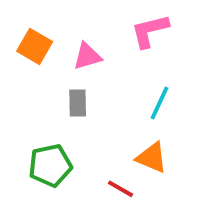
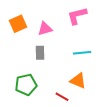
orange square: (35, 46) -> (18, 24), turned 36
cyan line: (160, 103) -> (82, 53), turned 60

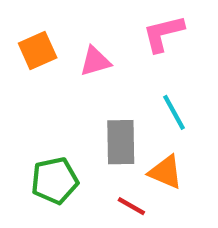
gray rectangle: (40, 53) -> (121, 142), moved, size x1.5
cyan line: (82, 53) -> (174, 112), turned 66

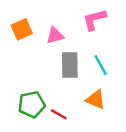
gray rectangle: (121, 142) -> (70, 65), moved
red line: (131, 206) -> (59, 114), moved

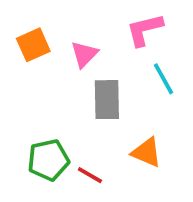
pink triangle: (55, 36) -> (84, 54), turned -30
cyan line: (101, 65) -> (164, 79), moved

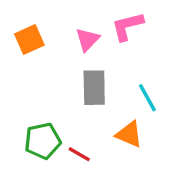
pink triangle: (84, 54) -> (87, 40), moved
cyan line: (164, 79) -> (147, 98), moved

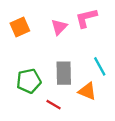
gray rectangle: (94, 88) -> (64, 73), moved
green pentagon: (43, 141) -> (29, 81), moved

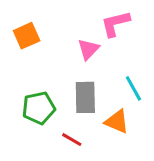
pink triangle: (59, 27) -> (88, 49), moved

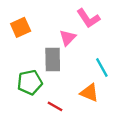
pink L-shape: (115, 24) -> (88, 18), turned -110
gray rectangle: (85, 97) -> (53, 59), moved

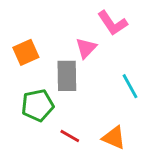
orange square: (21, 27) -> (26, 52), moved
orange triangle: (89, 93) -> (114, 138), moved

